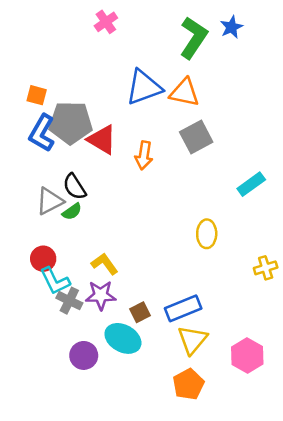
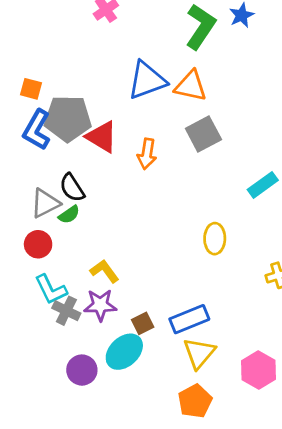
red circle: (43, 259) -> (38, 244), moved
cyan ellipse: (123, 338) -> (124, 352), turned -72

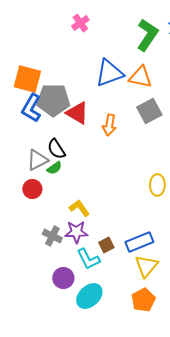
orange square: (31, 89) -> (27, 79), size x1.8
cyan L-shape: (51, 289) -> (88, 259), moved
cyan ellipse: (124, 352) -> (89, 296), moved

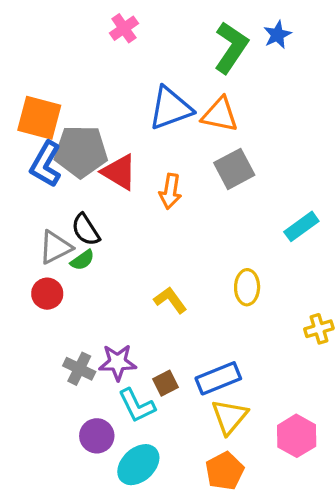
yellow L-shape: (79, 208) -> (170, 300), moved

